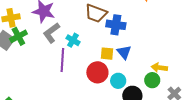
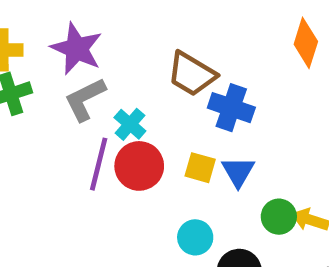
red circle: (97, 72) -> (139, 166), moved
green circle: (152, 80) -> (279, 217), moved
cyan circle: (118, 81) -> (195, 237), moved

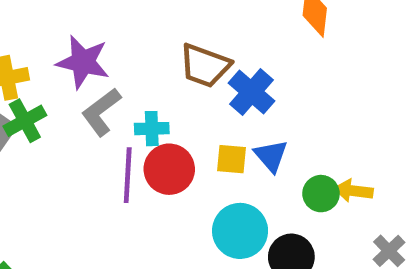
blue cross: (231, 108) -> (251, 92), turned 33
cyan cross: (130, 124) -> (152, 129), turned -32
cyan circle: (195, 237) -> (240, 231), size x1.5

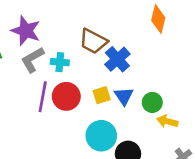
cyan cross: (152, 129) -> (60, 62), moved
yellow square: (232, 159) -> (102, 95), turned -30
green circle: (321, 194) -> (152, 102), moved

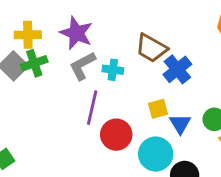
red circle: (66, 96) -> (116, 135), moved
blue triangle: (124, 96) -> (180, 124), moved

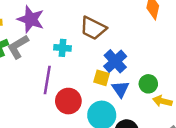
gray L-shape: (82, 66) -> (18, 47), moved
blue cross: (177, 69) -> (115, 61), moved
yellow square: (158, 109) -> (101, 78), turned 35

